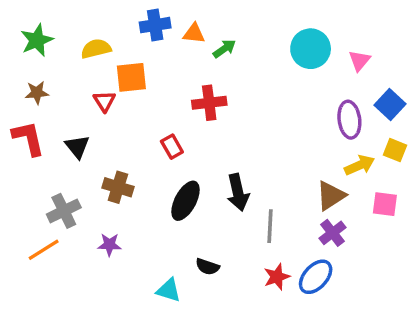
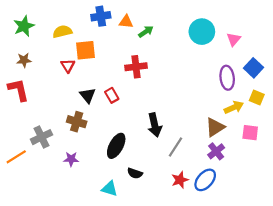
black triangle: (77, 147) -> (88, 95), moved
black ellipse: (186, 201) -> (116, 146), moved
gray line: (270, 226) -> (176, 147), turned 30
orange line: (44, 250) -> (16, 157), moved

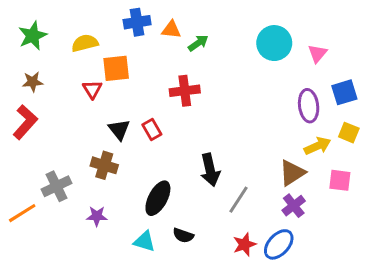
blue square: (254, 68) -> (344, 92), turned 30
red L-shape: (18, 90) -> (25, 122), turned 55
cyan triangle: (110, 189) -> (144, 241), moved

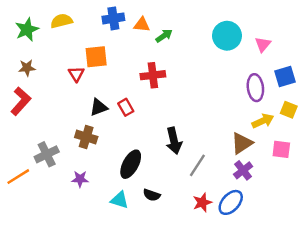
yellow semicircle: (85, 43) -> (61, 21), moved
black triangle: (119, 130) -> (99, 107), turned 48

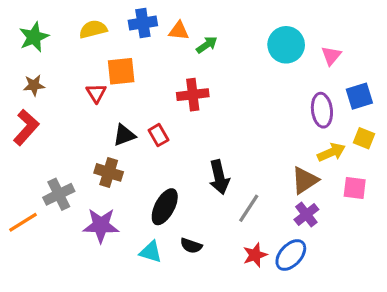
yellow semicircle: (61, 21) -> (93, 29), moved
purple star: (80, 179) -> (101, 225), size x1.6

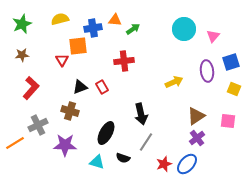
blue cross: (143, 23) -> (93, 28), moved
red L-shape: (26, 127) -> (31, 88), moved
yellow arrow: (331, 152) -> (174, 82), moved
gray line: (249, 208) -> (146, 142), moved

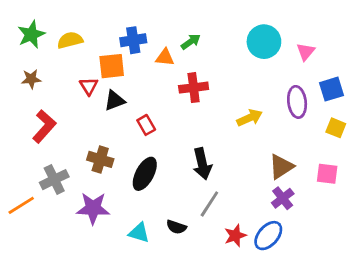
yellow semicircle: (60, 19) -> (70, 40), moved
orange triangle: (115, 20) -> (165, 57), moved
red cross: (124, 61) -> (194, 88), moved
black triangle: (80, 87) -> (115, 101), moved
black ellipse: (106, 133) -> (145, 174), moved

